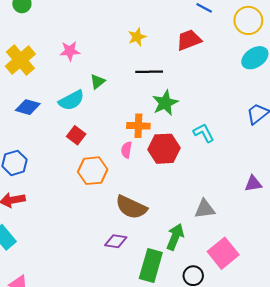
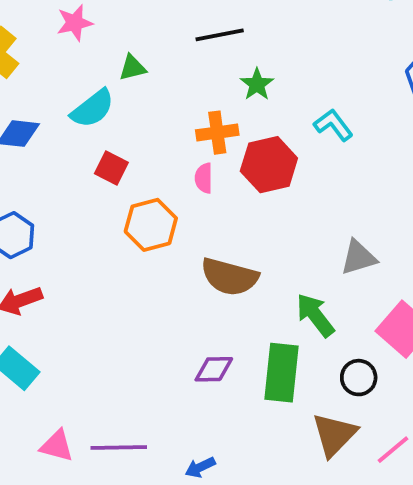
green triangle: (98, 82) -> (132, 68), turned 35
green star: (165, 103) -> (257, 84), size x0.7
green arrow: (175, 237) -> (315, 315), turned -50
purple diamond: (116, 241) -> (214, 369), moved

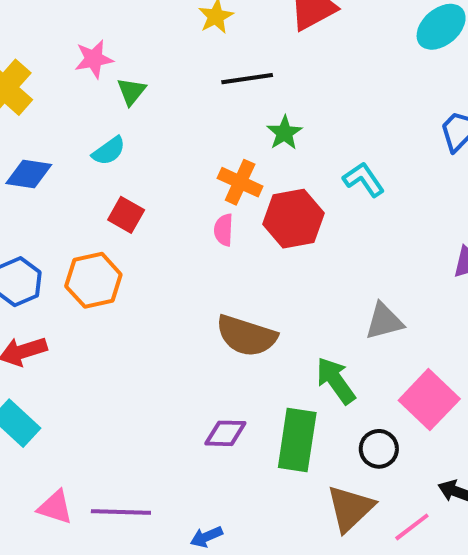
green triangle: (132, 68) -> (131, 91), moved, turned -40
cyan semicircle: (93, 109) -> (109, 151), size x0.7
orange cross: (217, 133) -> (240, 182), turned 30
orange hexagon: (151, 225) -> (93, 280), moved

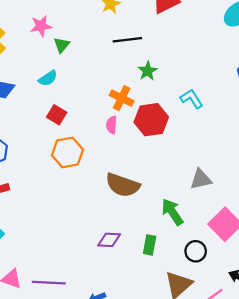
orange hexagon: (93, 280) -> (68, 152), moved
green rectangle: (297, 440) -> (150, 245), size x0.6

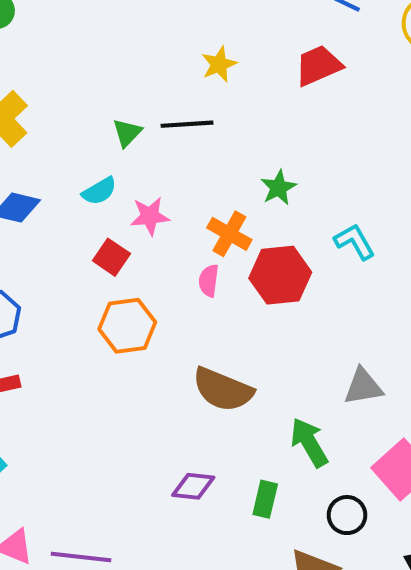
pink star: (41, 26) -> (150, 216), moved
black line: (127, 40) -> (187, 124), moved

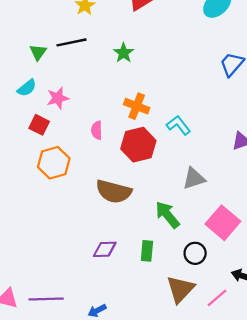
green star: (278, 188) -> (124, 53), moved
orange cross: (229, 234) -> (137, 106), moved
cyan L-shape: (355, 242) -> (178, 125), moved
red hexagon: (280, 275) -> (138, 145), moved

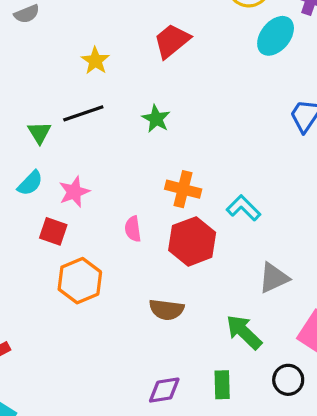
brown semicircle: (114, 192) -> (167, 310), size x0.7

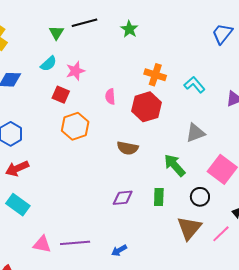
orange cross: (183, 189) -> (155, 75), moved
cyan L-shape: (244, 208) -> (194, 85), moved

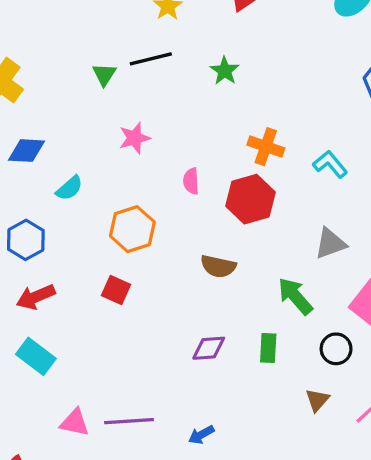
cyan semicircle: (49, 64) -> (69, 188), moved
red square: (61, 95) -> (116, 290), moved
brown triangle: (189, 228) -> (317, 400), size x0.6

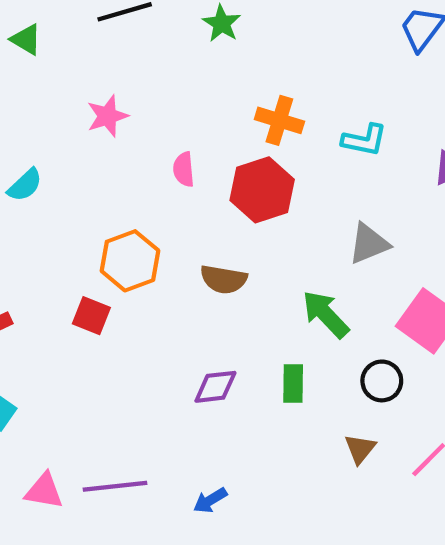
green triangle: (104, 74) -> (26, 39), moved, turned -30
cyan L-shape: (330, 164) -> (364, 140), turned 144
orange hexagon: (132, 229) -> (130, 261), moved

